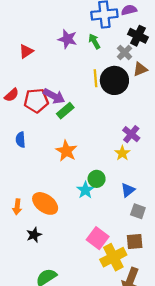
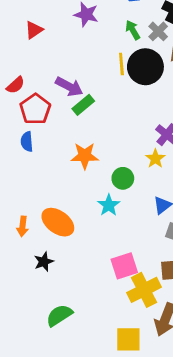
green arrow: (94, 41) -> (133, 30), moved
red pentagon: (36, 101) -> (35, 109), moved, turned -30
orange star: (66, 151) -> (85, 156), turned -30
green circle: (97, 179) -> (123, 178), moved
pink square: (98, 238) -> (124, 266), turned 35

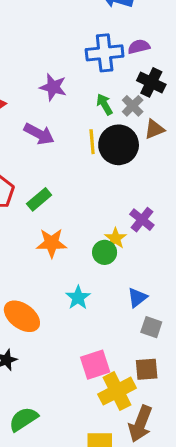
purple arrow: (69, 87) -> (39, 134), moved
green rectangle: (83, 105) -> (39, 199), moved
yellow star: (155, 159) -> (115, 238), moved
green circle: (123, 178) -> (105, 252), moved

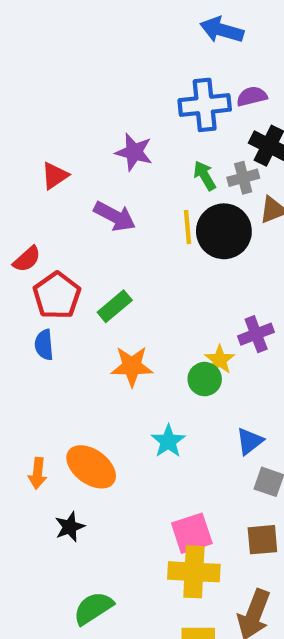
gray cross: (133, 106) -> (243, 178), turned 30
purple cross: (142, 220) -> (256, 334), turned 30
yellow cross: (117, 391) -> (194, 572), moved, turned 30

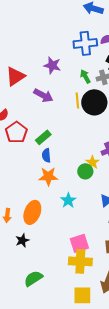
red triangle: (55, 176) -> (15, 76), size x1.5
blue semicircle: (44, 345) -> (46, 155), moved
orange star: (132, 366) -> (48, 176), moved
orange ellipse: (91, 467) -> (32, 212), turned 75

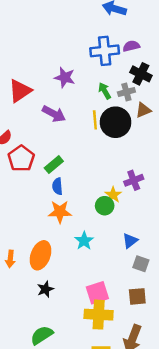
black star: (22, 240) -> (45, 289), moved

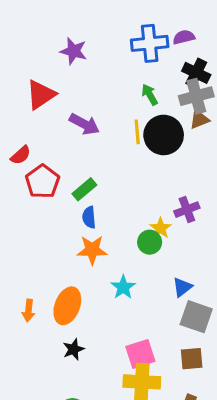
purple star: (65, 77) -> (74, 51), moved
gray cross: (126, 92) -> (196, 96), moved, size x1.5
gray square: (141, 264) -> (196, 317), size x1.5

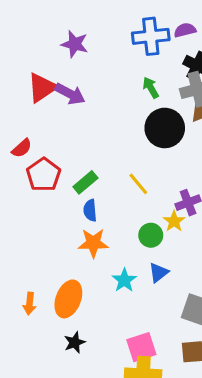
purple arrow: (84, 124) -> (70, 94), moved
yellow line: (137, 132) -> (138, 184), moved, turned -35
yellow star: (160, 228) -> (174, 221), moved
blue triangle: (182, 287) -> (159, 273), moved

